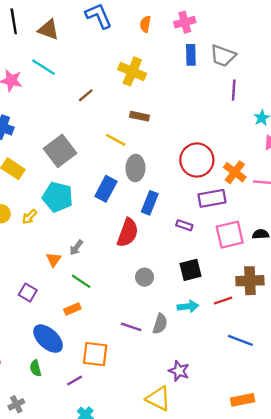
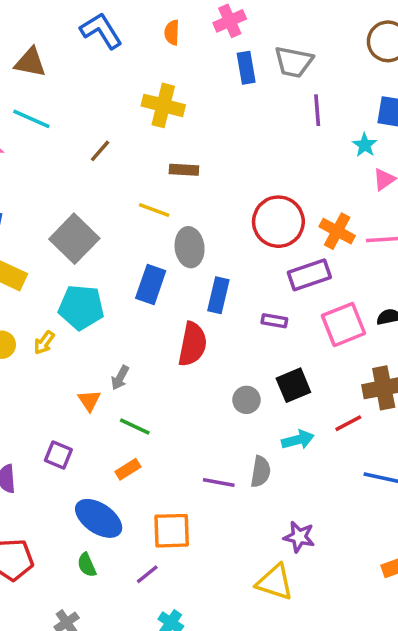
gray circle: (145, 277) -> (246, 400), moved

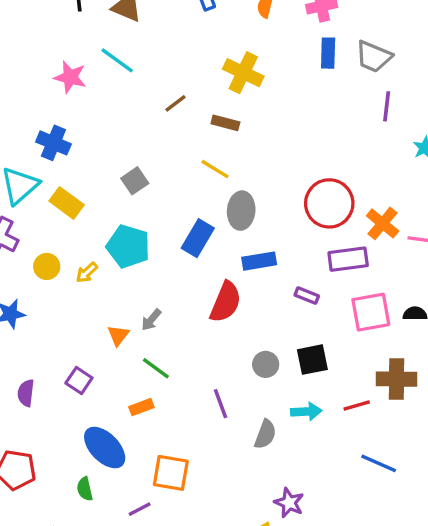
brown rectangle: (184, 170) -> (225, 123), moved
gray square: (74, 239) -> (135, 181), size x0.6
blue rectangle: (218, 295) -> (259, 261), turned 56
purple line: (219, 482) -> (220, 404), moved, turned 48

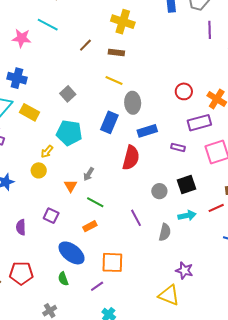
red circle: (329, 203) -> (184, 91), size x0.6
yellow circle: (47, 266) -> (39, 170), moved

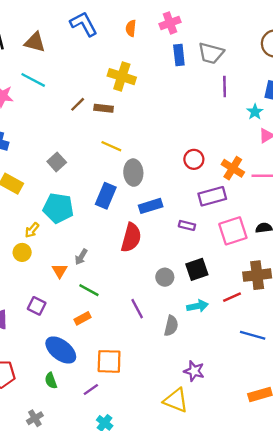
brown rectangle: (116, 53) -> (104, 108), moved

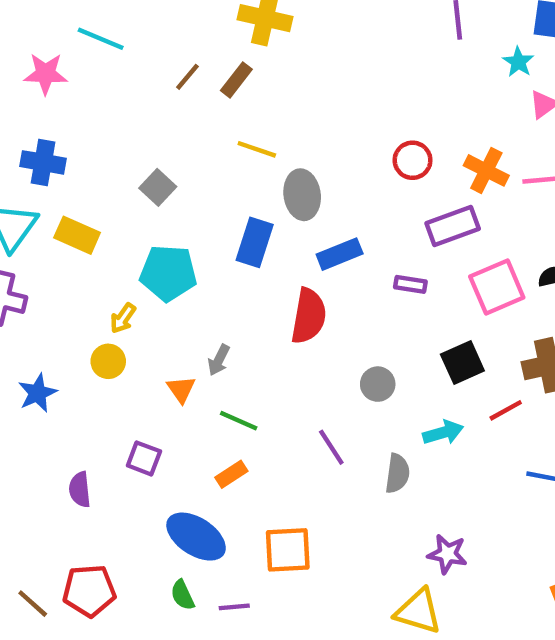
brown rectangle: (104, 108) -> (236, 80), turned -54
black square: (197, 269) -> (462, 363), moved
purple line: (91, 390) -> (234, 607), moved, turned 35

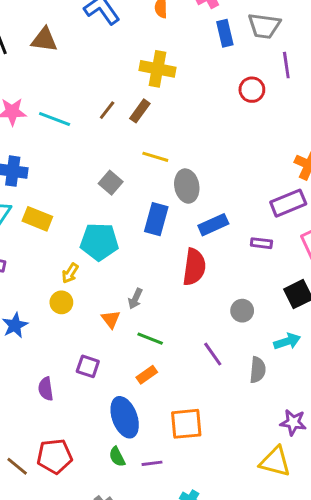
cyan line: (101, 39) -> (55, 119), moved
red circle: (413, 160) -> (252, 90), moved
gray square: (158, 187) -> (111, 183), moved
blue ellipse: (196, 537) -> (125, 417), turned 39

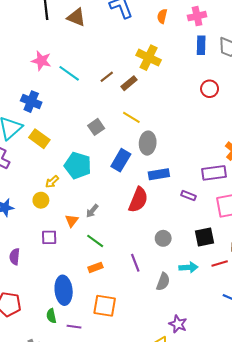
purple square: (88, 366) -> (49, 237), moved, turned -35
orange rectangle: (147, 375) -> (95, 267), moved

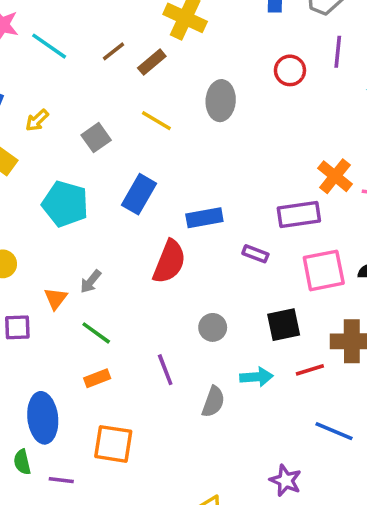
gray ellipse: (148, 143) -> (221, 101), moved
yellow arrow: (52, 182) -> (37, 120), moved
purple star: (178, 324) -> (286, 480), moved

